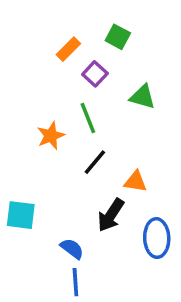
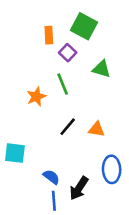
green square: (118, 37) -> (84, 26), size x1.5
orange rectangle: (68, 49) -> (49, 35), turned -48
black line: (95, 162) -> (68, 127), moved
black arrow: (111, 215) -> (79, 188), moved

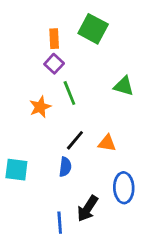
purple square: (68, 53) -> (54, 64), moved
green triangle: (102, 69) -> (124, 86), moved
blue semicircle: (51, 177) -> (65, 167), moved, turned 60

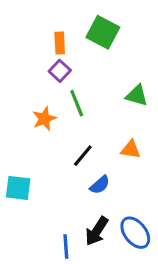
orange triangle: (107, 143) -> (131, 149), moved
blue semicircle: (65, 167) -> (100, 185), moved, turned 42
blue ellipse: (124, 188) -> (135, 233), moved, turned -36

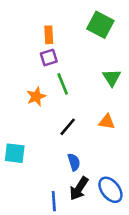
green square: (103, 32) -> (100, 25), moved
purple square: (60, 71) -> (49, 58), turned 30
green triangle: (137, 95) -> (112, 78), turned 42
blue semicircle: (100, 185) -> (74, 162), moved, turned -66

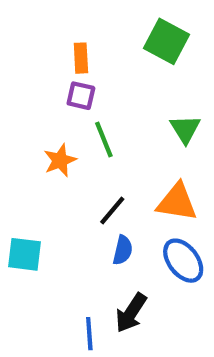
purple square: (49, 58) -> (81, 96), turned 30
orange triangle: (107, 122) -> (177, 202), size x1.5
blue semicircle: (74, 162) -> (123, 250), moved, turned 30
blue ellipse: (110, 190) -> (183, 261), moved

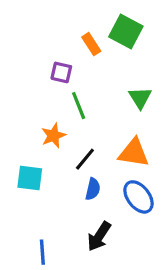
orange rectangle: (81, 58) -> (91, 44), moved, turned -30
orange star: (60, 160) -> (53, 135), moved
cyan square: (25, 254) -> (30, 178), moved
blue line: (89, 334) -> (42, 252), moved

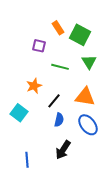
green square: (126, 32) -> (80, 35), moved
green line: (79, 106) -> (60, 67), moved, turned -54
cyan square: (30, 178) -> (19, 113), turned 30

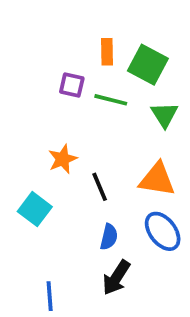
orange rectangle: (58, 28) -> (107, 52), turned 32
green line: (60, 67) -> (111, 100), moved
black line: (54, 101) -> (100, 187), turned -63
blue semicircle: (59, 120) -> (109, 237), moved

